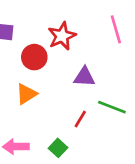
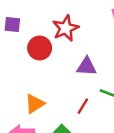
orange triangle: (26, 94) -> (35, 104), moved

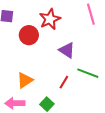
purple triangle: (87, 67) -> (67, 50), turned 30

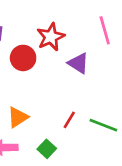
purple triangle: (67, 50) -> (78, 63), moved
green line: (88, 73) -> (103, 125), moved

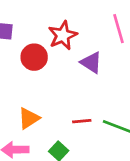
red line: (69, 120) -> (82, 121), turned 54

